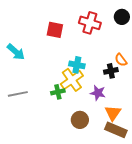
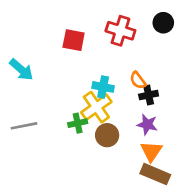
orange semicircle: (121, 60) -> (138, 80), moved
purple star: (98, 93) -> (147, 124), moved
brown circle: (80, 120) -> (107, 135), moved

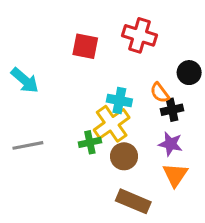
black circle: (163, 23) -> (189, 73), moved
brown rectangle: (155, 174) -> (133, 201), moved

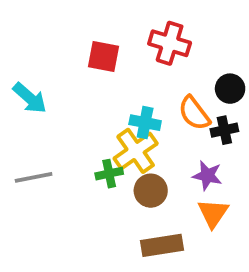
orange semicircle: (160, 93) -> (194, 113), size x1.4
black cross: (172, 110) -> (224, 130), moved
brown rectangle: (133, 201) -> (162, 245), turned -32

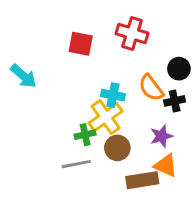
purple star: (207, 175) -> (161, 136), turned -30
gray line: (34, 177) -> (76, 164), moved
orange triangle: (213, 213) -> (166, 165), turned -40
brown rectangle: (162, 245) -> (142, 180), moved

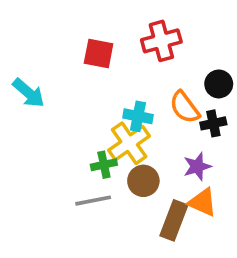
red cross: (132, 33) -> (161, 41), turned -32
brown rectangle: (142, 180) -> (174, 220), turned -60

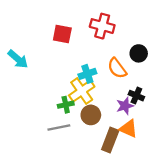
red cross: (161, 41) -> (102, 26), turned 30
cyan cross: (138, 116) -> (87, 74), turned -30
black cross: (213, 123) -> (136, 96), moved, turned 35

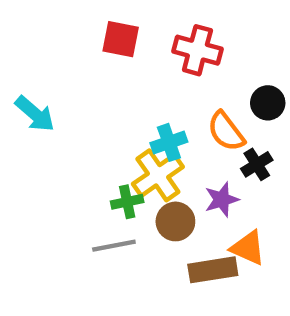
red square: (62, 34) -> (121, 39), moved
black cross: (136, 96) -> (257, 164), moved, turned 35
purple star: (125, 106) -> (222, 200), moved
brown rectangle: (110, 140) -> (213, 270), turned 60

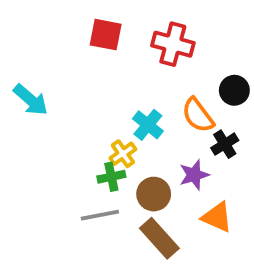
cyan cross: (169, 142) -> (148, 125), turned -32
yellow cross: (158, 175) -> (123, 154), moved, size x0.6
brown rectangle: (213, 270) -> (159, 238), moved, turned 57

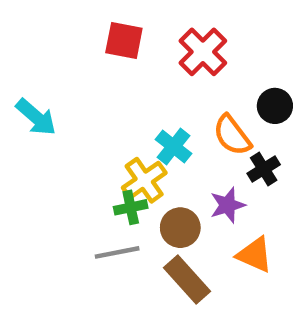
red cross: (173, 44) -> (203, 52), turned 30
yellow cross: (123, 154) -> (144, 180), size x1.4

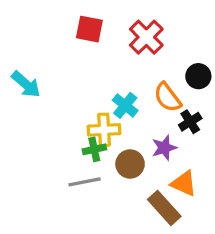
yellow cross: (144, 180) -> (104, 130), turned 32
brown rectangle: (187, 279) -> (164, 208), moved

